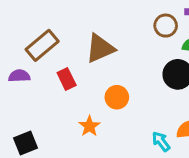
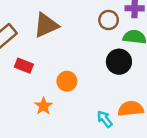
brown triangle: (100, 48) -> (46, 25), moved
red rectangle: (67, 79) -> (24, 66), turned -42

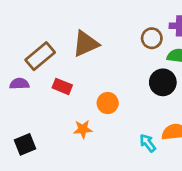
orange star: (43, 106) -> (83, 129), turned 30

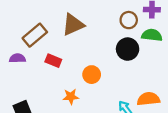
black circle: (163, 82) -> (128, 49), moved

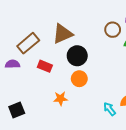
black circle: (128, 49) -> (77, 56), moved

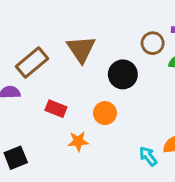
brown triangle: (63, 34) -> (81, 49), turned -40
black circle: (77, 56) -> (123, 74), moved
red rectangle: (45, 66) -> (56, 109), moved

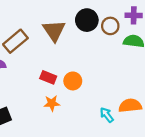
black circle: (123, 74) -> (87, 20), moved
red rectangle: (56, 109) -> (48, 77), moved

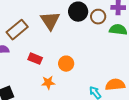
red rectangle: (48, 77) -> (35, 59), moved

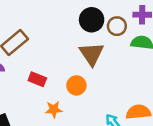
brown triangle: (50, 21) -> (92, 54), moved

